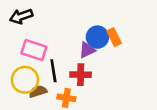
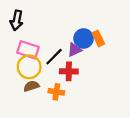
black arrow: (21, 16) -> (17, 20), turned -60
black line: (53, 71) -> (54, 57), moved, turned 54
yellow circle: (25, 80) -> (29, 67), moved

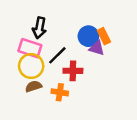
black arrow: (17, 20) -> (39, 28), moved
purple triangle: (74, 50) -> (97, 48), moved, turned 42

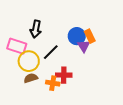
pink rectangle: (30, 48) -> (17, 46), moved
purple triangle: (97, 48) -> (84, 46), turned 40
red cross: (73, 71) -> (64, 75), moved

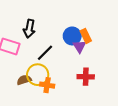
yellow circle: (29, 61) -> (38, 75), moved
red cross: (64, 75) -> (86, 77), moved

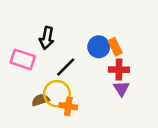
purple triangle: (79, 46) -> (121, 89), moved
red cross: (86, 77) -> (119, 70), moved

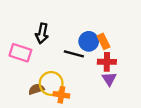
black line: (66, 67) -> (74, 54), moved, turned 60

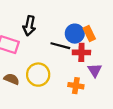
red cross: (107, 62) -> (81, 52), moved
brown semicircle: (36, 89) -> (12, 79), moved, turned 40
orange cross: (61, 95) -> (76, 86), moved

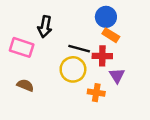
blue circle: (75, 34) -> (106, 17), moved
orange rectangle: (89, 34) -> (111, 35), turned -32
yellow circle: (38, 75) -> (73, 69), moved

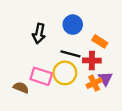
blue circle: (106, 17) -> (73, 25), moved
pink rectangle: (22, 47) -> (41, 76), moved
orange cross: (96, 93) -> (94, 83), moved, turned -35

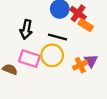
black arrow: (39, 34) -> (26, 29), moved
red cross: (92, 61) -> (78, 13), moved, turned 35

